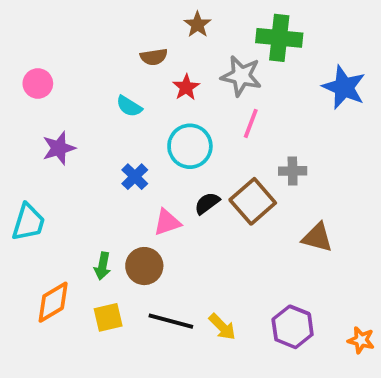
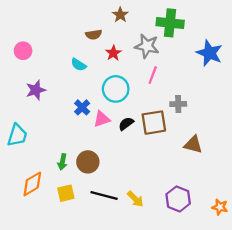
brown square: (253, 201) -> (154, 123), turned 32
pink triangle: (167, 222) -> (102, 119), moved

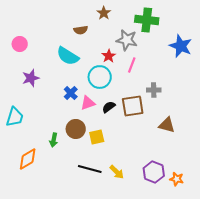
red star: (113, 53) -> (109, 56), moved
cyan semicircle: (79, 65) -> (68, 56), size x1.6
brown circle: (88, 162) -> (76, 129), moved
yellow square: (66, 193) -> (97, 137), moved
orange star: (220, 207) -> (177, 179), moved

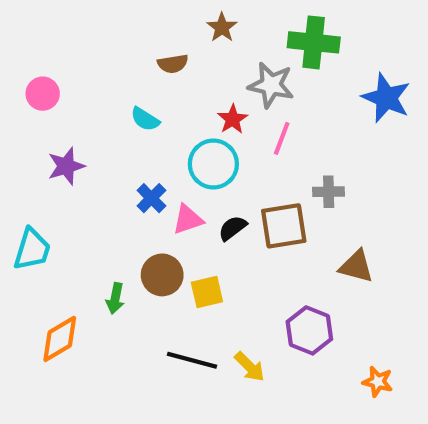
cyan semicircle: (68, 56) -> (145, 119), size x0.6
purple hexagon: (154, 172) -> (309, 330), moved

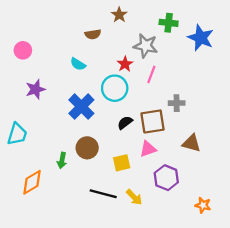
green cross: (314, 42) -> (169, 23), size x0.7
blue star: (386, 98) -> (201, 38), moved
blue cross: (151, 198) -> (81, 107), size x1.6
pink triangle: (188, 219) -> (148, 149), moved
yellow square: (207, 292) -> (122, 163), moved

